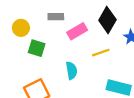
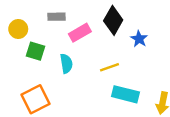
yellow line: (101, 53) -> (109, 67), moved
cyan semicircle: (72, 71) -> (66, 64), moved

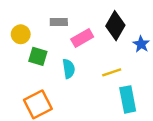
cyan rectangle: (126, 94) -> (128, 99), turned 65

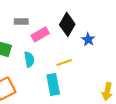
cyan rectangle: (128, 99) -> (53, 84), moved

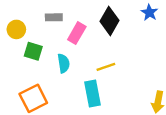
pink rectangle: (40, 34) -> (77, 33), turned -30
blue star: (88, 39) -> (149, 12), moved

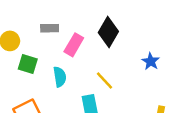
blue star: (149, 12) -> (151, 61), moved
yellow line: (106, 67) -> (105, 81), turned 66

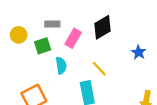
black diamond: (108, 32) -> (103, 27), turned 30
green square: (28, 64) -> (43, 46), moved, turned -35

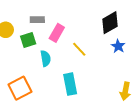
black diamond: (103, 27) -> (110, 23), moved
yellow line: (99, 69) -> (79, 49), moved

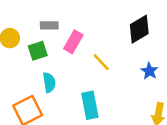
blue star: (118, 46) -> (149, 71), moved
cyan semicircle: (46, 58) -> (49, 82), moved

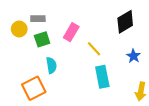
gray rectangle: (49, 25) -> (38, 19), moved
cyan rectangle: (90, 105) -> (102, 77), moved

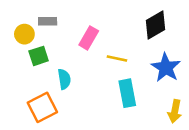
green square: (42, 39) -> (39, 56), moved
yellow line: (94, 49) -> (117, 59), turned -35
blue star: (133, 56) -> (166, 68), size x1.6

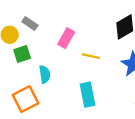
gray rectangle: (48, 21) -> (30, 23), turned 35
cyan rectangle: (127, 93) -> (88, 95), moved

